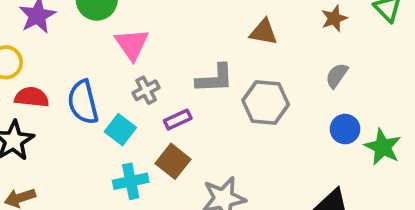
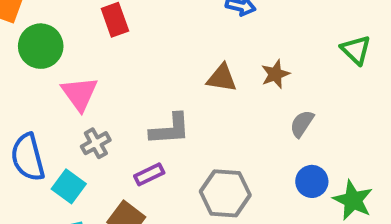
brown star: (334, 18) -> (275, 74), moved
gray hexagon: (266, 102) -> (225, 193), moved
purple rectangle: (178, 120) -> (149, 174), moved

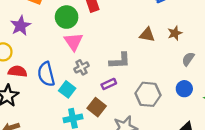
green circle: (41, 46) -> (67, 17), moved
blue circle: (312, 181) -> (184, 89), moved

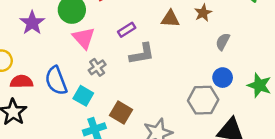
purple star: (21, 26) -> (32, 23), moved
purple rectangle: (109, 84) -> (127, 30), moved
gray hexagon: (148, 94) -> (203, 100), moved

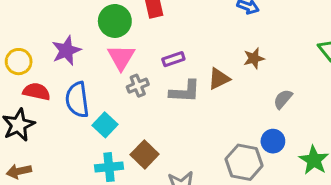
brown star: (203, 13) -> (254, 58), moved
brown triangle: (170, 19) -> (219, 79), moved, turned -42
purple star: (32, 23) -> (66, 50), moved
gray cross: (97, 67) -> (138, 86), moved

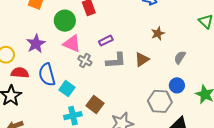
pink triangle: (121, 57) -> (72, 44), turned -30
brown triangle: (219, 79) -> (142, 59), moved
gray cross: (138, 86) -> (85, 61), turned -32

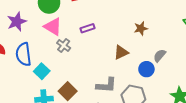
gray L-shape: (116, 61) -> (106, 85), moved
blue circle: (177, 85) -> (146, 69), moved

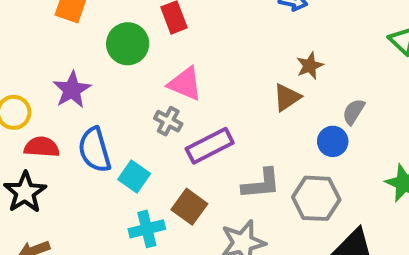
pink triangle: (53, 27) -> (185, 84), moved
purple rectangle: (88, 28) -> (210, 146), moved, size x1.6
brown triangle: (121, 52) -> (287, 97), moved

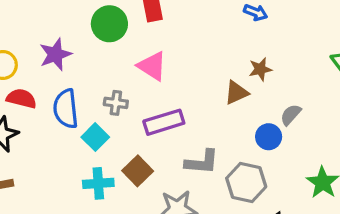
gray cross: (168, 121) -> (116, 103), moved, turned -30

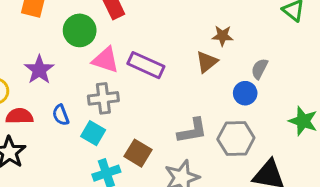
pink triangle: (152, 66) -> (106, 60), moved
brown star: (260, 69) -> (222, 36), turned 30
gray cross: (116, 103) -> (103, 98), size x1.4
blue semicircle: (66, 109) -> (61, 115), size x0.6
purple rectangle: (164, 122) -> (146, 65), moved, turned 56

